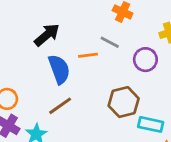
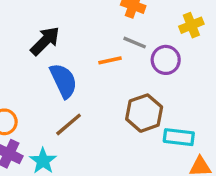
gray line: (110, 42) -> (135, 43), moved
orange line: (88, 55) -> (110, 60), moved

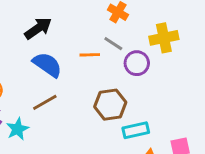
yellow cross: (191, 25) -> (164, 38), size x1.4
blue semicircle: (64, 81) -> (47, 65), turned -40
cyan rectangle: (179, 137) -> (136, 130), turned -30

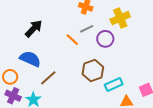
gray line: (113, 44) -> (87, 29), turned -48
orange line: (90, 55) -> (72, 40), turned 56
blue semicircle: (47, 65) -> (30, 59), moved

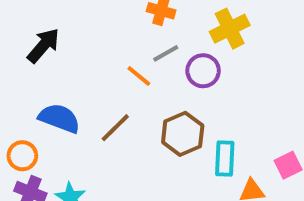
black arrow: (34, 29) -> (43, 46), moved
brown line: (48, 78) -> (115, 128), moved
cyan rectangle: (114, 84) -> (225, 159), turned -60

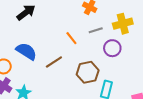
gray line: (166, 53) -> (96, 30), moved
purple circle: (203, 71) -> (112, 48), moved

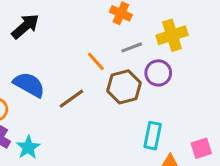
brown hexagon: (88, 72) -> (124, 87), moved

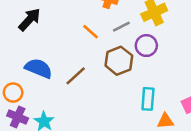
orange line: (96, 61) -> (90, 32), moved

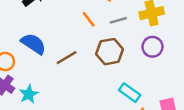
purple circle: (146, 46) -> (152, 47), moved
cyan rectangle: (148, 99) -> (130, 93), turned -70

